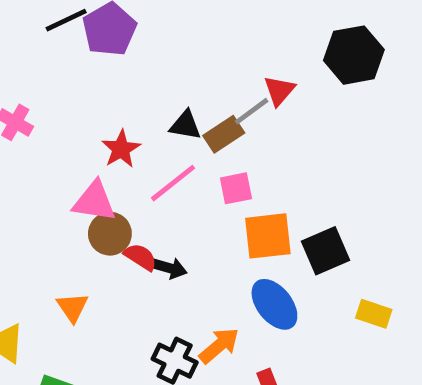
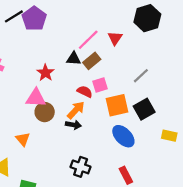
gray line: (252, 111) -> (141, 76), moved
pink line: (173, 183) -> (88, 40), moved
red semicircle: (140, 257) -> (85, 92), moved
orange triangle: (72, 307) -> (23, 139), moved
orange arrow: (219, 346) -> (76, 110), moved

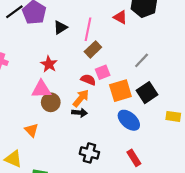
red triangle: (115, 38) -> (120, 17), moved, turned -32
pink line: (88, 40) -> (88, 29), turned -30
black triangle: (74, 59) -> (60, 28), moved, turned -32

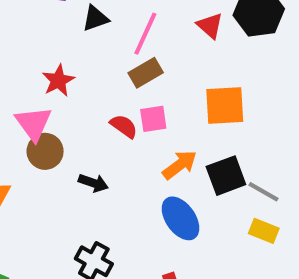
gray line: (142, 60) -> (263, 192), moved, turned 63
pink triangle: (41, 89) -> (33, 123), turned 42
orange square: (120, 91) -> (225, 105), moved
orange arrow: (81, 98) -> (180, 165), moved

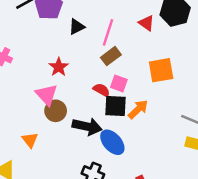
pink square: (153, 119) -> (119, 83), turned 35
black square: (226, 176) -> (115, 106), moved, turned 30
black arrow: (93, 183) -> (87, 126), size x1.6
blue ellipse: (180, 218) -> (112, 142), moved

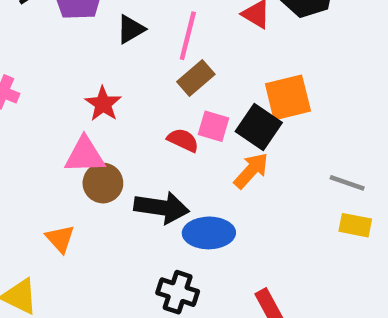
pink triangle: (47, 95) -> (85, 155), turned -45
black square: (115, 106) -> (259, 127), moved, turned 35
blue ellipse: (112, 142) -> (209, 233), turned -45

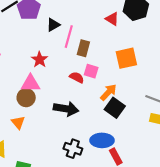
pink line: (188, 36) -> (69, 37), moved
brown rectangle: (196, 78) -> (83, 48), turned -35
black square: (259, 127) -> (115, 108), moved
brown circle: (103, 183) -> (26, 98), moved
blue ellipse: (209, 233) -> (102, 140), moved

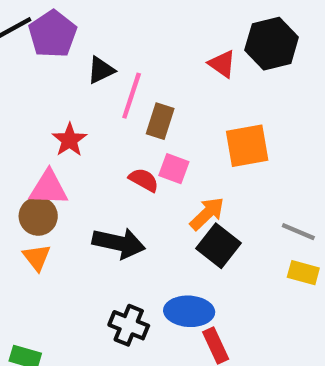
orange triangle: (18, 122) -> (37, 257), moved

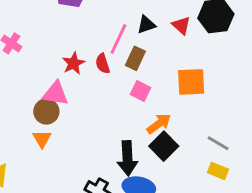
black triangle: (101, 70) -> (146, 25), moved
red semicircle: (144, 180) -> (103, 64), moved, turned -144
black arrow: (119, 243) -> (127, 158), moved, turned 68

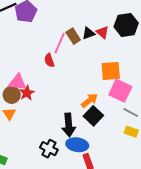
black triangle: (146, 25) -> (88, 33), moved
brown rectangle: (135, 58) -> (73, 36), moved, turned -56
red star: (73, 63) -> (27, 93), moved
pink square: (141, 91) -> (120, 91), moved, size x1.6

